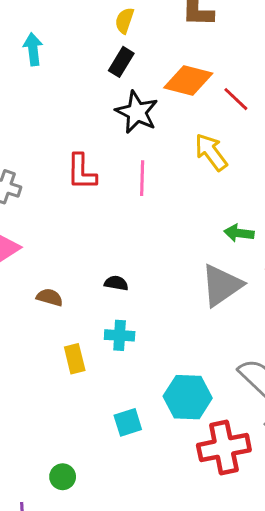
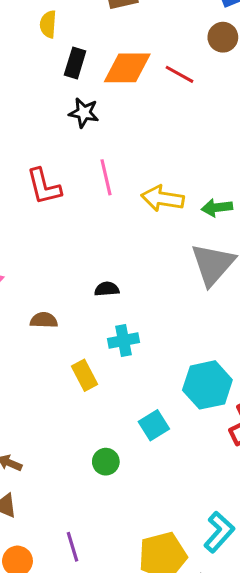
black rectangle: (121, 62) -> (75, 63), moved
black star: (137, 112) -> (84, 113), size x0.7
yellow arrow: (211, 152) -> (162, 198), moved, turned -30
green circle: (63, 477) -> (106, 462), moved

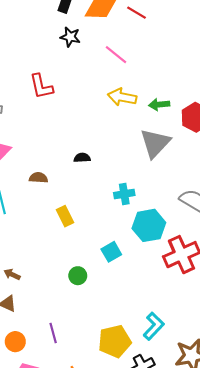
pink line: (106, 177) -> (116, 55), moved, turned -40
cyan cross: (124, 340) -> (124, 194), moved

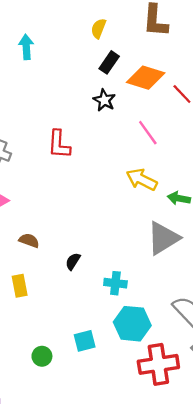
black semicircle: (82, 158) -> (73, 261), moved, turned -70
yellow rectangle: (65, 216) -> (20, 286), moved

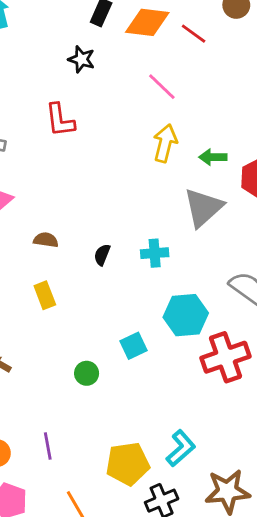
black star: (104, 100) -> (81, 59), moved
yellow arrow: (142, 180) -> (165, 143), turned 88
cyan cross: (115, 283) -> (155, 253), moved

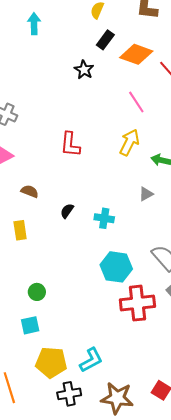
red L-shape: (60, 120) -> (70, 144), moved
gray triangle: (203, 208) -> (146, 194), size x0.5
cyan square: (133, 346) -> (30, 325), moved

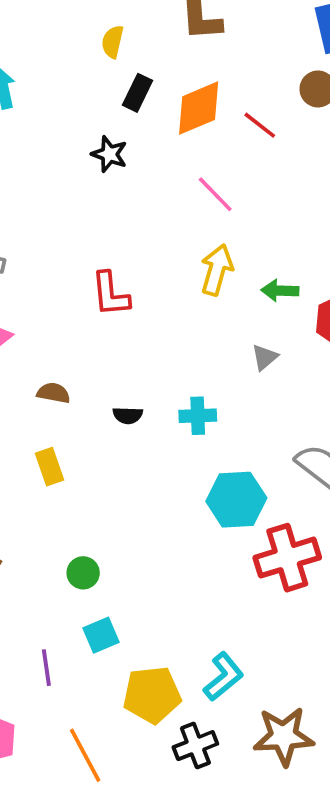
orange diamond: (136, 54) -> (199, 108), turned -32
black semicircle: (67, 211) -> (128, 415), turned -112
green circle: (37, 292) -> (83, 573), moved

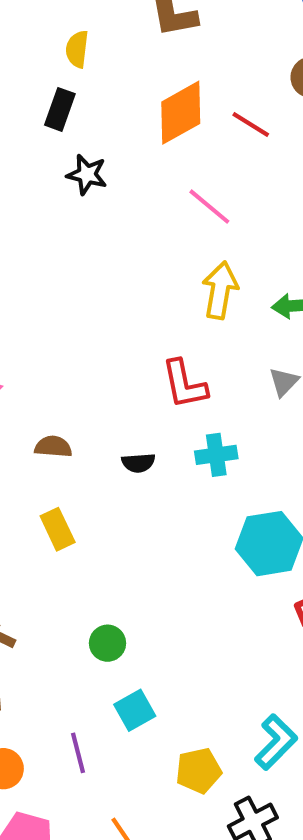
black rectangle: (138, 93) -> (60, 109), moved
red L-shape: (110, 294) -> (184, 384), moved
yellow pentagon: (152, 695) -> (199, 771), size x0.7

